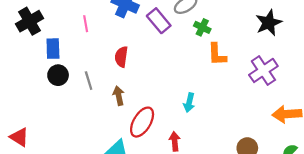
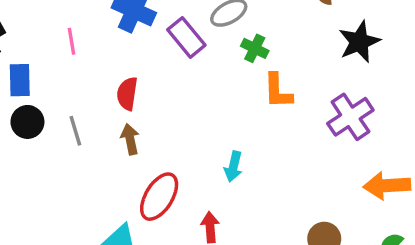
brown arrow: (119, 96) -> (130, 139), moved

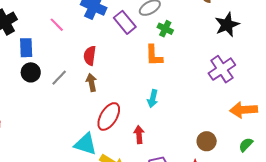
pink line: (71, 41) -> (57, 25), turned -35
orange L-shape: (278, 91) -> (154, 55), moved
gray line: (75, 131) -> (59, 78), turned 60

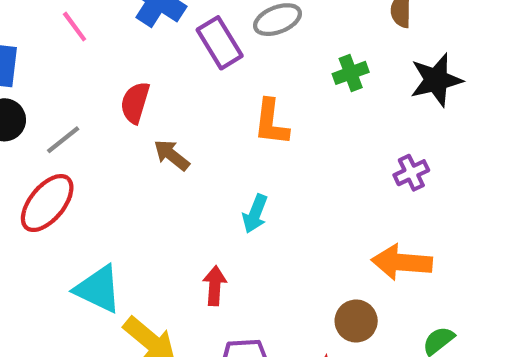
green cross: (165, 29) -> (351, 73), moved, turned 35
purple cross: (222, 69) -> (411, 173), size x0.6
brown arrow: (92, 83) -> (172, 155), moved, turned -48
orange arrow: (244, 110) -> (402, 262), moved
red ellipse: (109, 116) -> (47, 203), moved

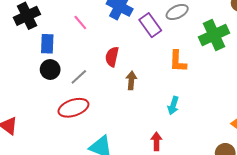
green cross: (351, 73) -> (214, 35), size x1.8
brown arrow: (172, 155) -> (131, 80), turned 60
red ellipse: (47, 203) -> (73, 108), turned 36

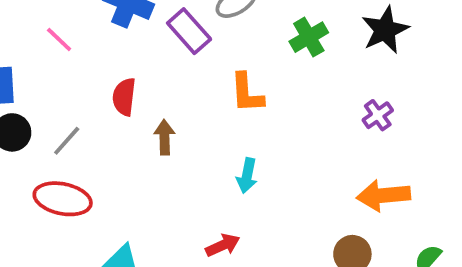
green cross: (214, 35) -> (309, 37), size x0.7
red ellipse: (73, 108) -> (63, 199), turned 36
red arrow: (156, 141) -> (223, 245), turned 72

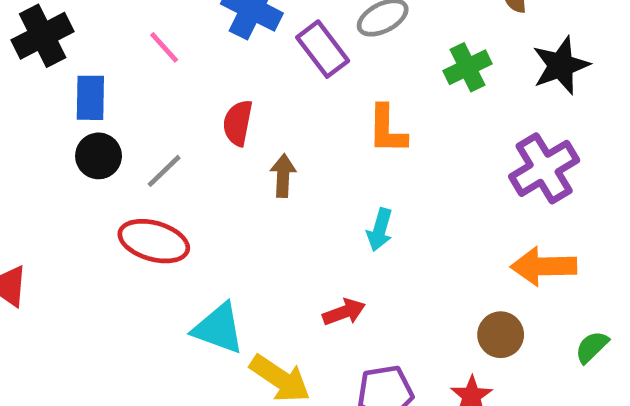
purple cross: (378, 115) -> (544, 168), size x1.8

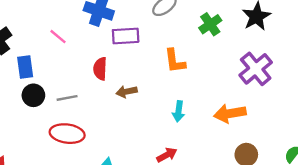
purple rectangle: (323, 49) -> (126, 36), moved, turned -48
gray line: (164, 171) -> (67, 98), turned 42
brown arrow: (283, 176) -> (127, 92), turned -96
orange arrow: (544, 266) -> (230, 113), moved

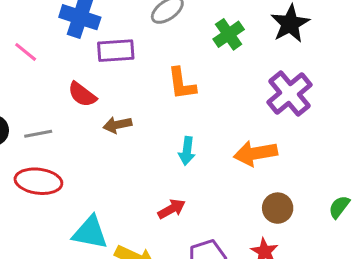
red semicircle: (100, 69) -> (82, 94), turned -55

